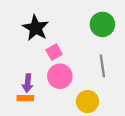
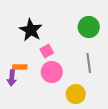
purple arrow: (28, 83) -> (12, 78), moved
orange rectangle: (25, 98) -> (20, 67), moved

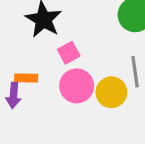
yellow circle: (76, 94) -> (111, 92), moved

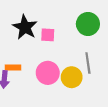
pink square: (69, 53) -> (48, 35), moved, turned 32

